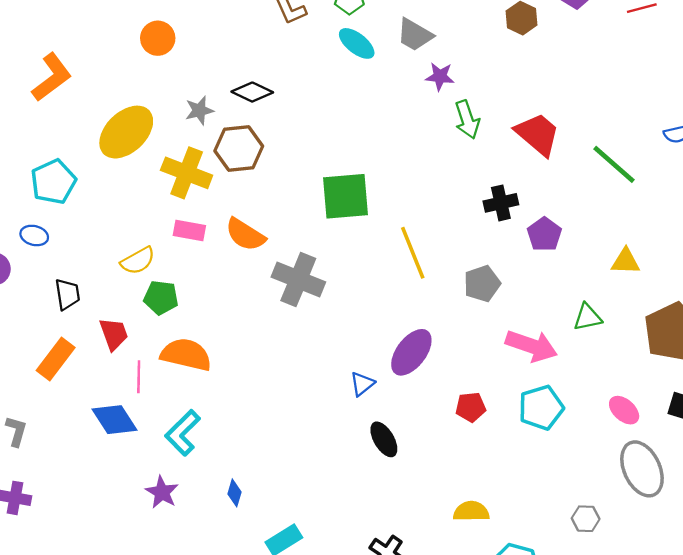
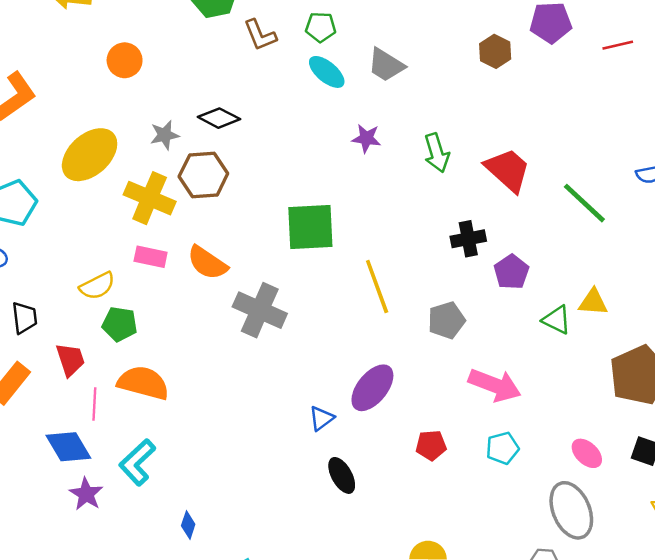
purple star: (440, 77) -> (366, 138), moved
green triangle: (587, 317) -> (557, 320), moved, turned 36
cyan pentagon: (541, 408) -> (502, 448), size x0.7
gray ellipse: (642, 469) -> (571, 510), moved
purple star: (162, 492) -> (86, 494), moved

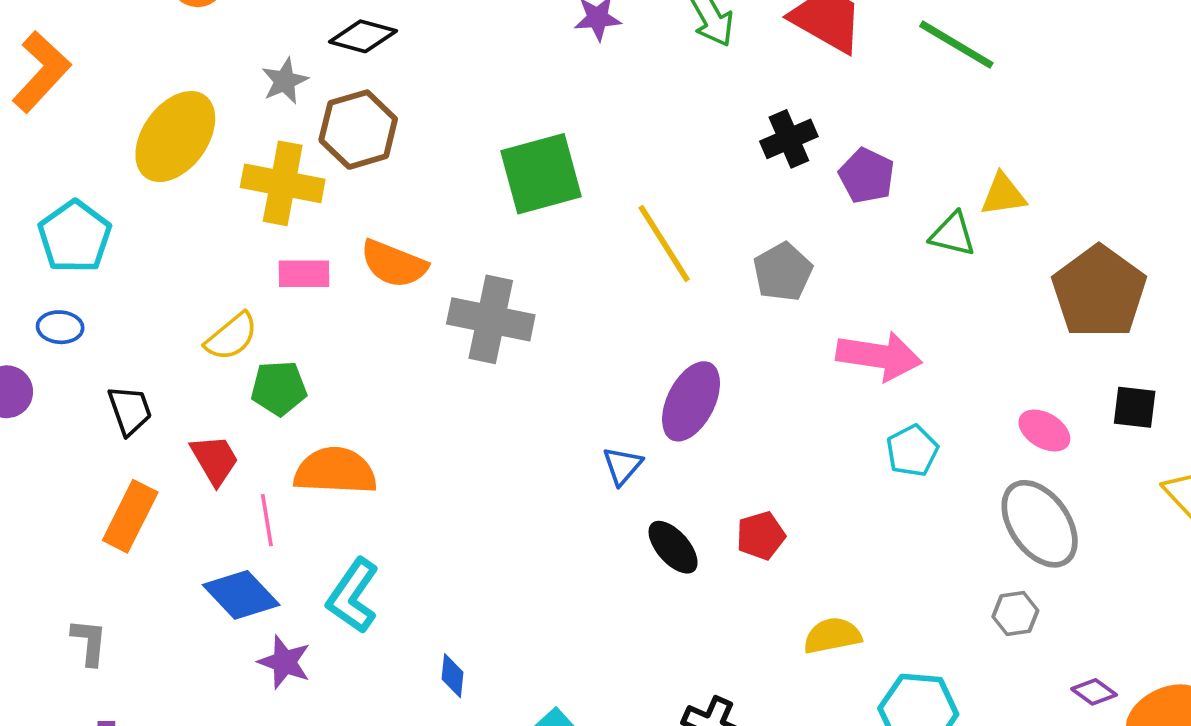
red pentagon: (431, 445) -> (761, 536), moved

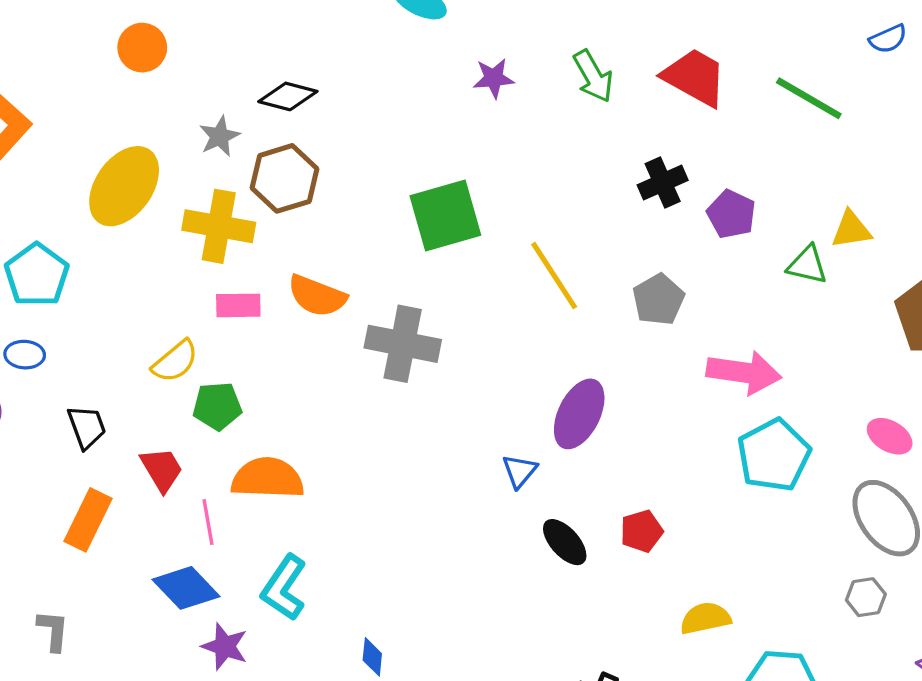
cyan pentagon: (912, 451) -> (774, 455), size x1.6

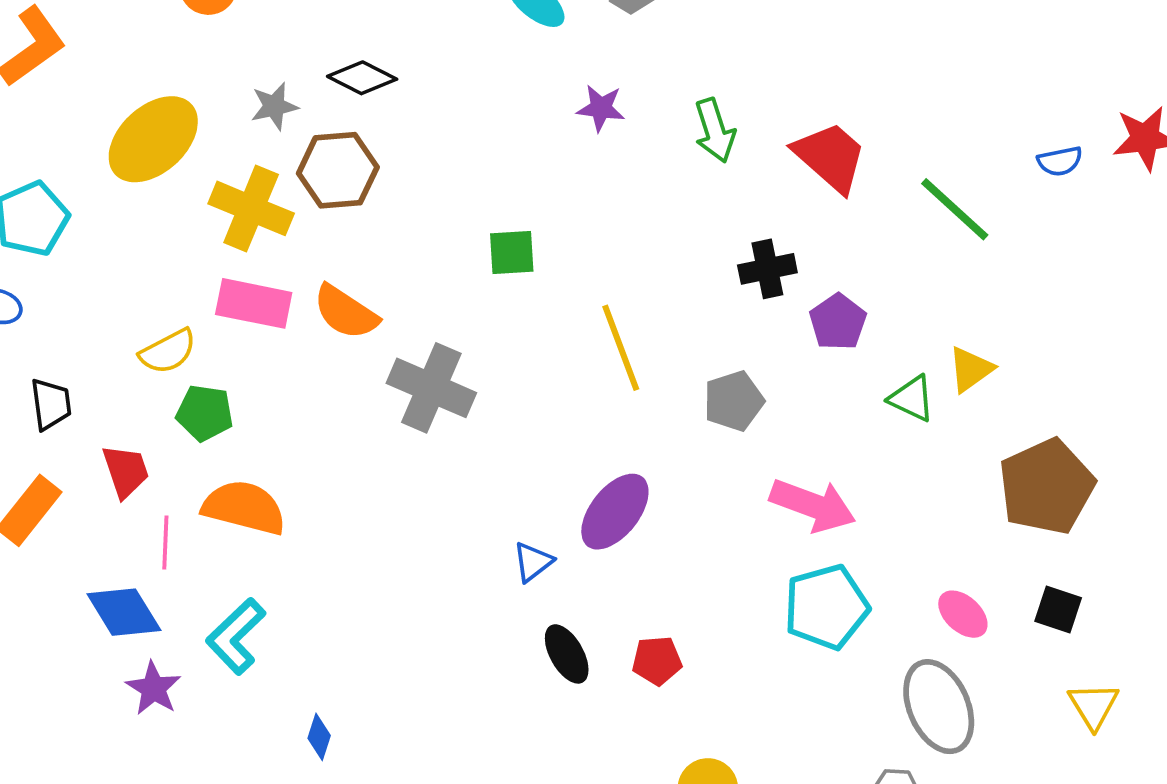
green square: (445, 215) -> (512, 252), size x0.6
yellow triangle: (851, 230) -> (971, 369), turned -39
pink rectangle: (238, 305) -> (254, 303), size x1.4

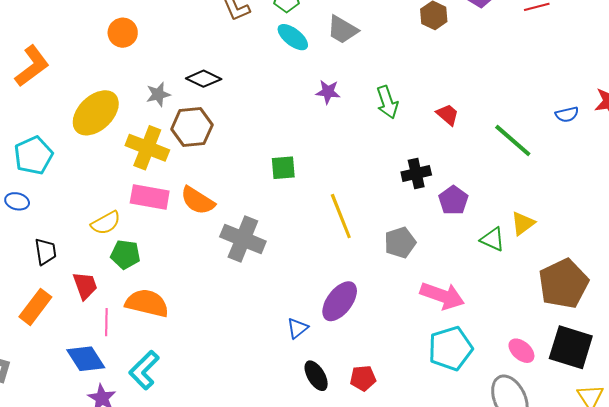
red trapezoid: (830, 157) -> (448, 115), size x0.6
black square: (1058, 610) -> (571, 347), size x1.8

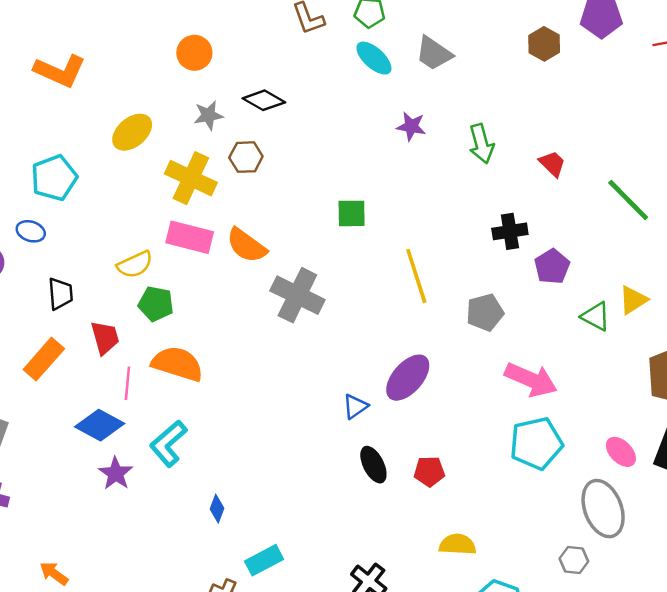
orange circle: (123, 33) -> (194, 53), moved
orange L-shape: (32, 66) -> (60, 71), turned 57
yellow ellipse: (96, 113) -> (132, 132), size x0.7
brown hexagon: (192, 127) -> (246, 157), size x0.7
blue diamond: (86, 359) -> (100, 425), turned -33

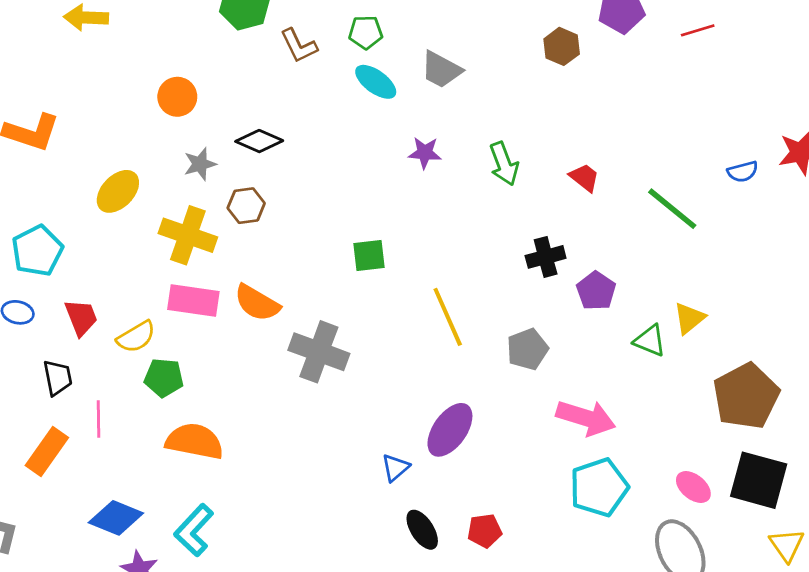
red trapezoid: (105, 338) -> (81, 317), moved
pink line: (127, 383) -> (99, 419), moved

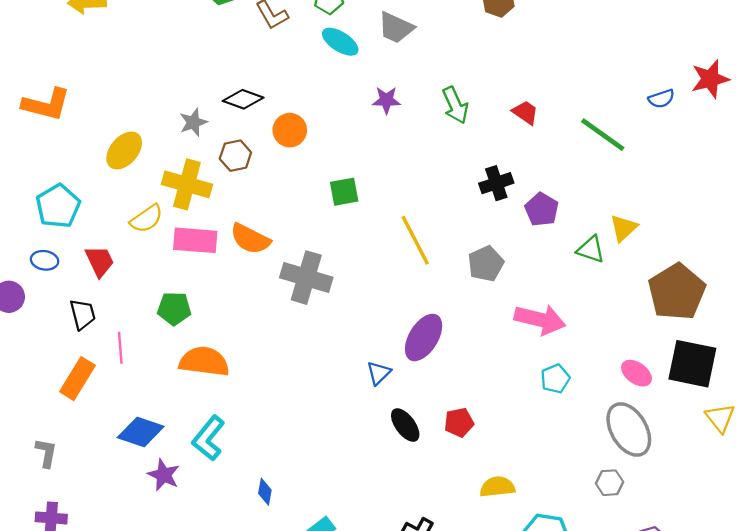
orange circle: (177, 97) -> (290, 130), moved
yellow semicircle: (136, 337) -> (147, 219), moved
cyan pentagon: (599, 487) -> (555, 379), size x0.6

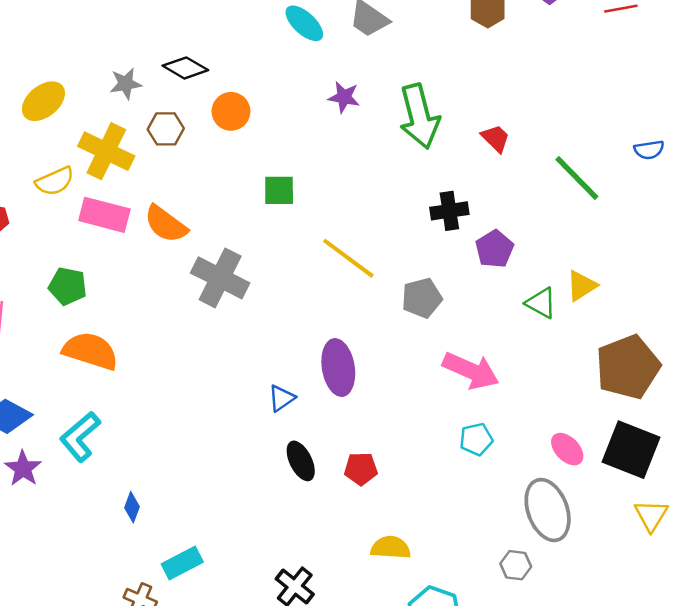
green arrow: (455, 105) -> (419, 116), size x1.5
yellow line: (415, 240) -> (348, 258), turned -36
purple ellipse: (424, 337) -> (338, 368), turned -51

